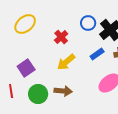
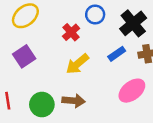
blue circle: (88, 23) -> (95, 15), moved
purple square: (26, 68) -> (24, 56), moved

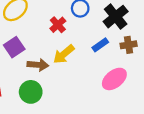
brown arrow: (74, 101) -> (38, 65), moved

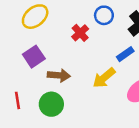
yellow arrow: (64, 54) -> (104, 78), moved

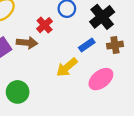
brown arrow: (59, 75) -> (27, 43), moved

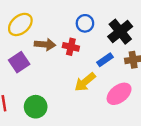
red cross: (45, 25) -> (71, 47), moved, turned -35
brown arrow: (27, 43) -> (45, 44), moved

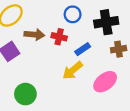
black cross: (120, 32) -> (106, 22), turned 30
blue rectangle: (105, 60) -> (83, 49), moved

